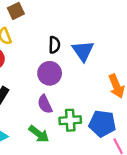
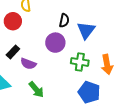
purple semicircle: (45, 104) -> (28, 64), moved, turned -56
green cross: (70, 120) -> (80, 62), moved

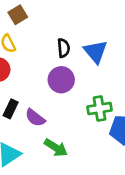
green cross: (80, 62) -> (100, 109), moved
purple semicircle: (28, 64) -> (35, 118), turned 35

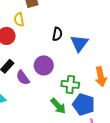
purple circle: (61, 80) -> (44, 65), moved
green arrow: (56, 148) -> (58, 106), moved

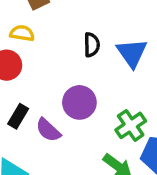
yellow semicircle: (19, 20) -> (22, 33), turned 120
green cross: (70, 84) -> (131, 125), turned -30

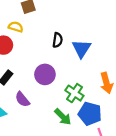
green cross: (131, 125) -> (74, 93), turned -30
purple semicircle: (48, 130) -> (22, 99), moved

